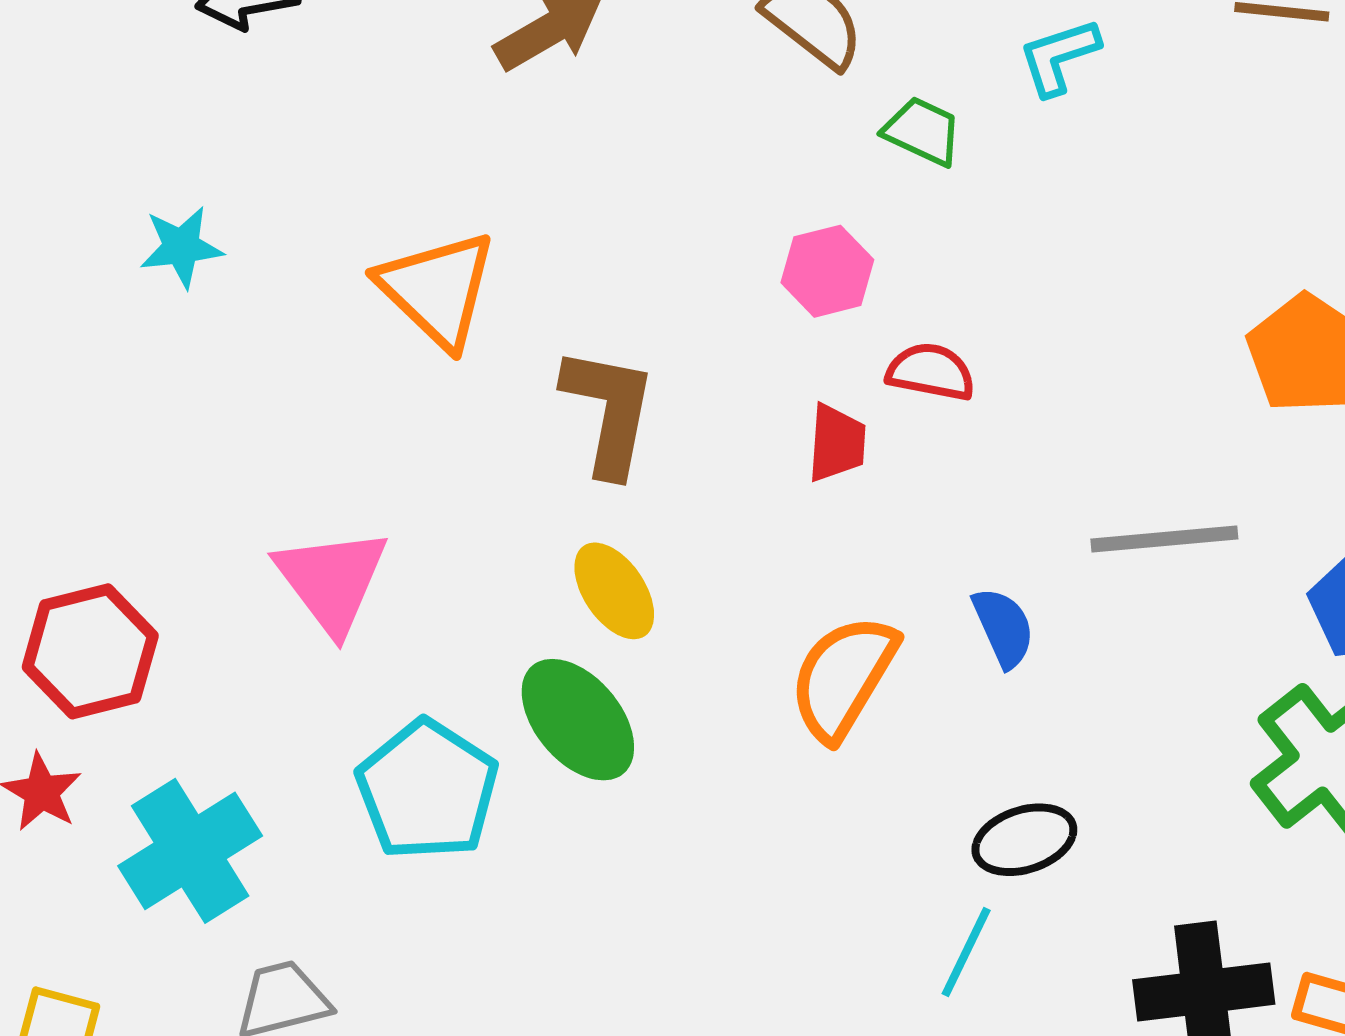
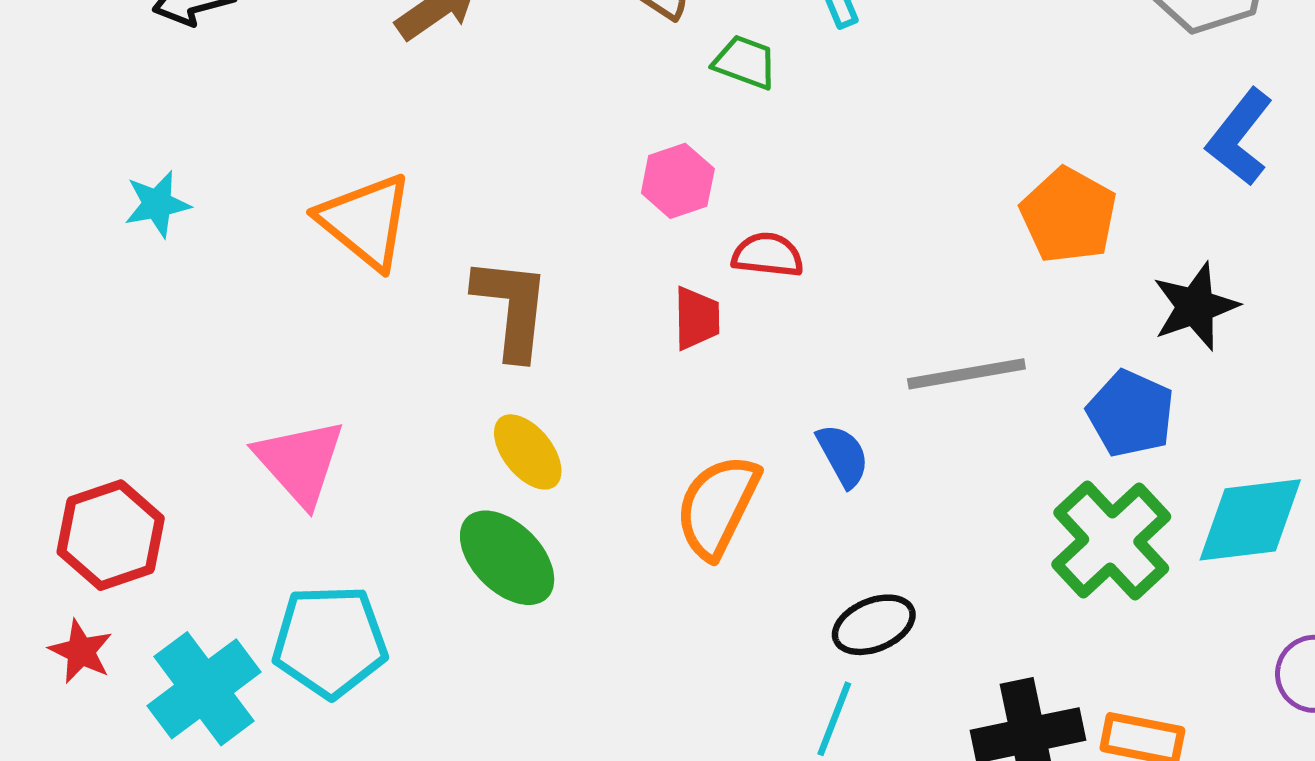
cyan pentagon: (427, 790) -> (330, 641), moved, turned -30

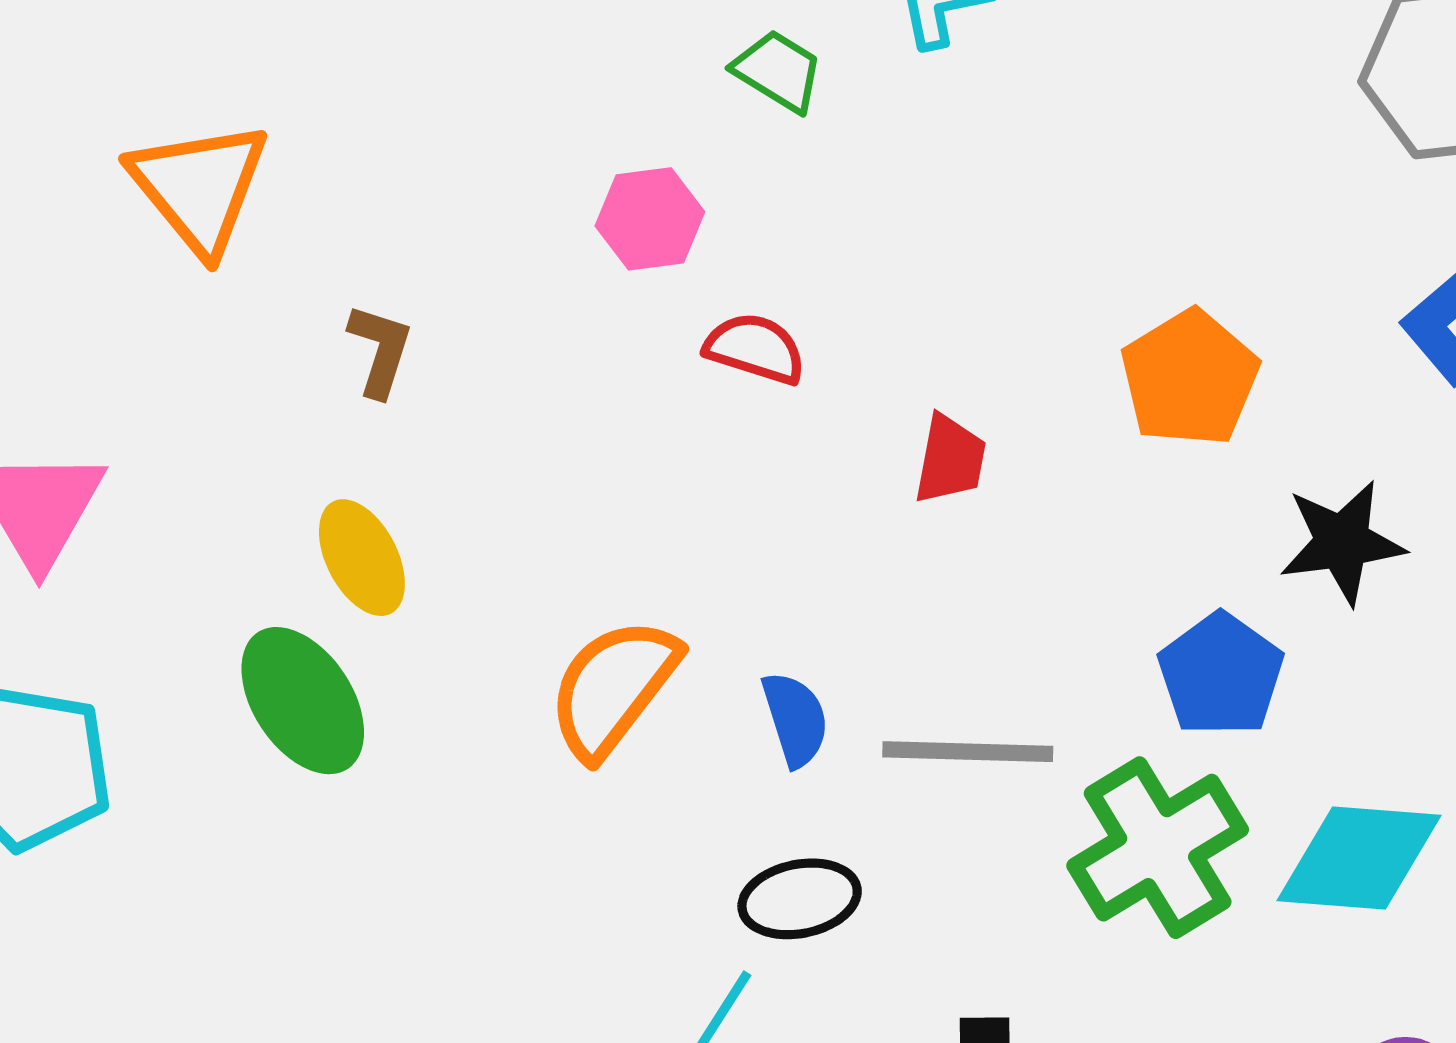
brown L-shape: (512, 308) -> (380, 350), size x0.6
red trapezoid: (697, 318) -> (950, 459), moved
gray line: (966, 374) -> (968, 752), moved
blue semicircle: (843, 455) -> (795, 719), moved

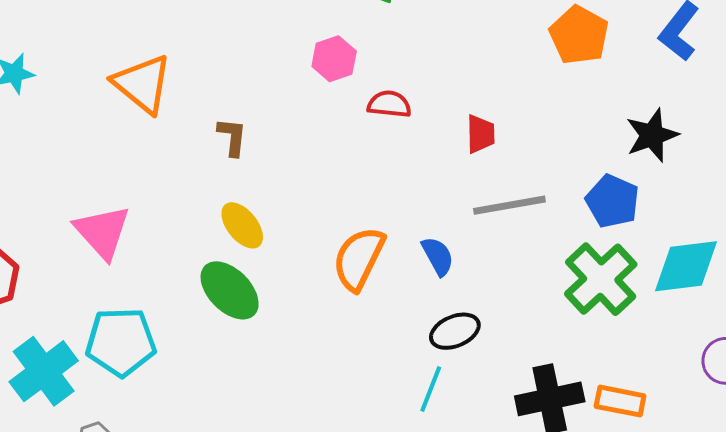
orange pentagon: (1190, 378) -> (579, 35), moved
gray line: (968, 752) -> (509, 205), moved

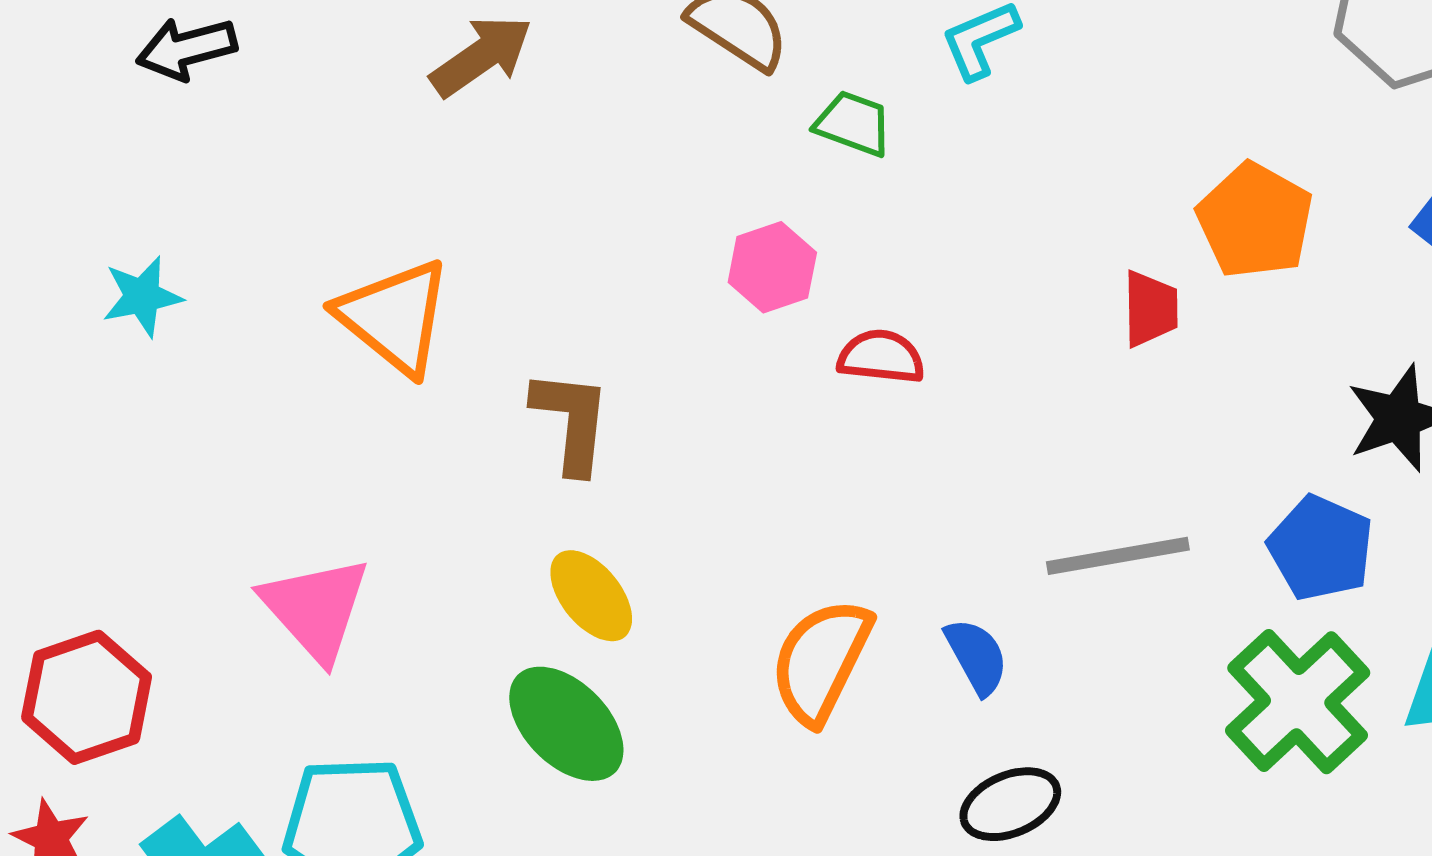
red trapezoid: (481, 134) -> (1150, 309), moved
brown L-shape: (232, 137) -> (571, 421), size x1.4

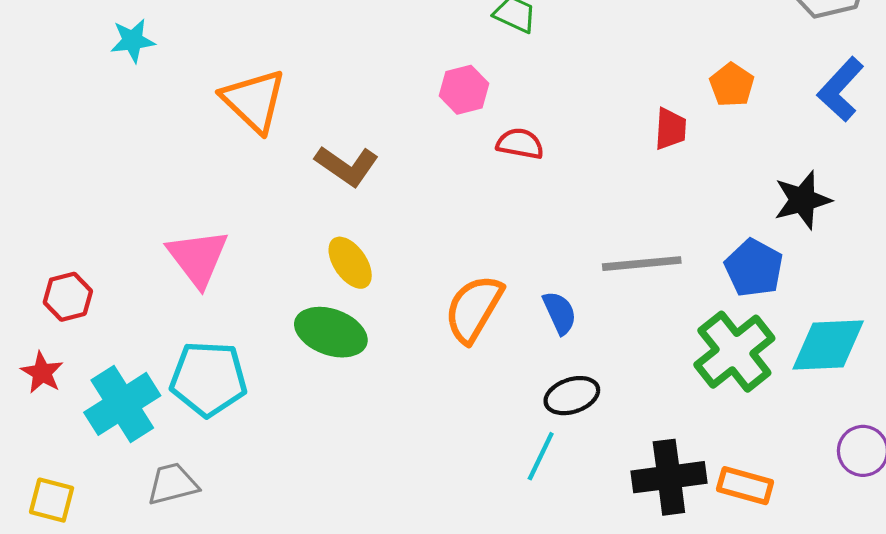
orange pentagon: (1255, 221) -> (732, 85), size x0.7
cyan star: (142, 296) -> (133, 41), moved
brown L-shape: (571, 421) -> (347, 166), turned 114
red hexagon: (87, 697) -> (68, 297), size x0.7
green ellipse: (566, 724) -> (331, 332), turned -30

